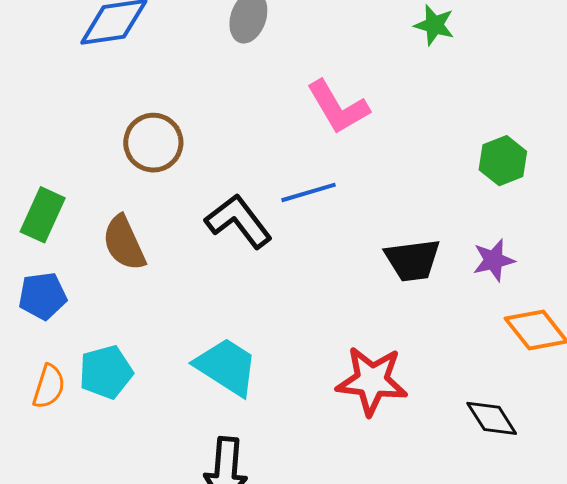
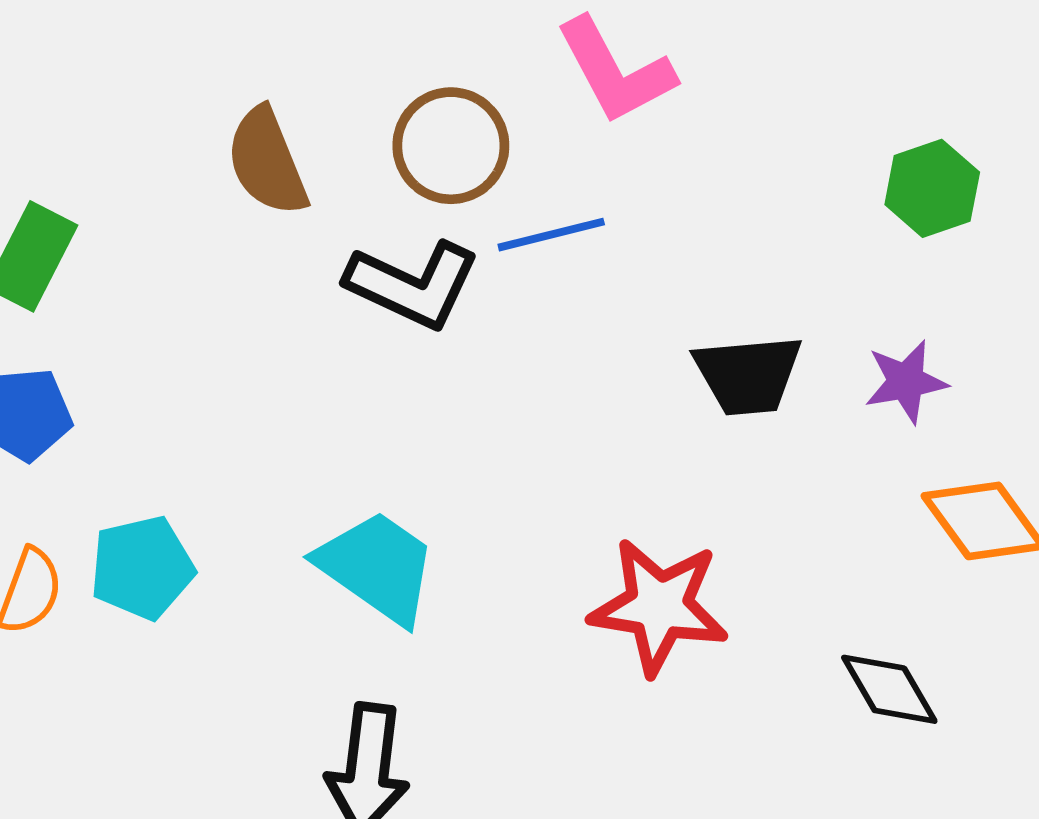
brown circle: (153, 143) -> (451, 146), moved
black L-shape: (239, 221) -> (413, 285), turned 150
brown semicircle: (124, 243) -> (267, 162), moved

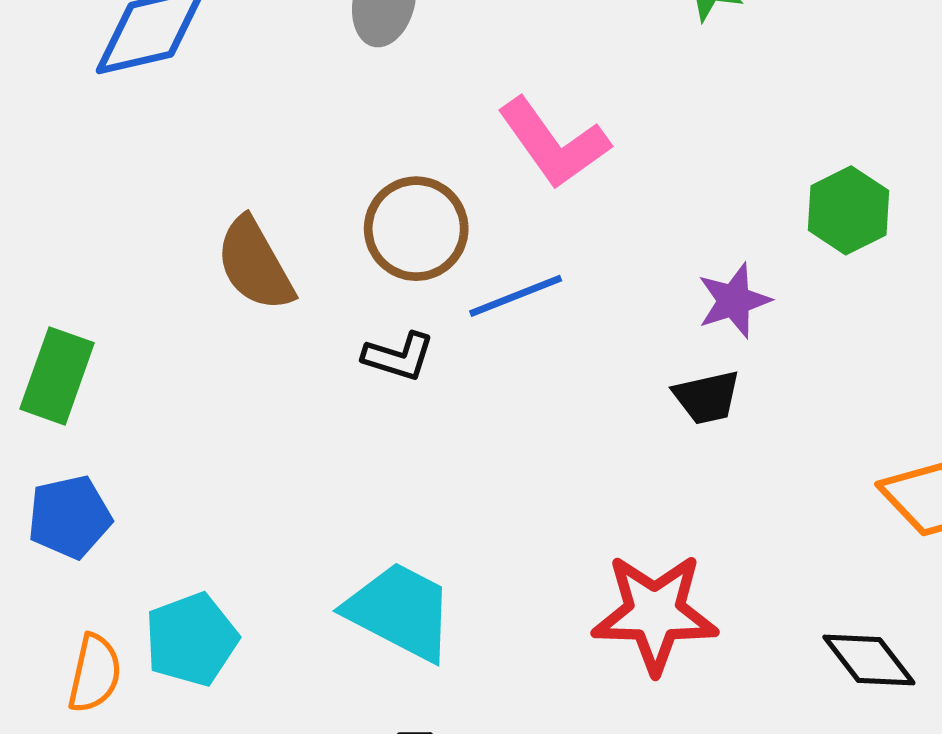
black L-shape: (413, 285) -> (399, 357), size x0.6
black trapezoid: (748, 375) -> (707, 397), size x0.7
purple star: (906, 382) -> (734, 301), moved

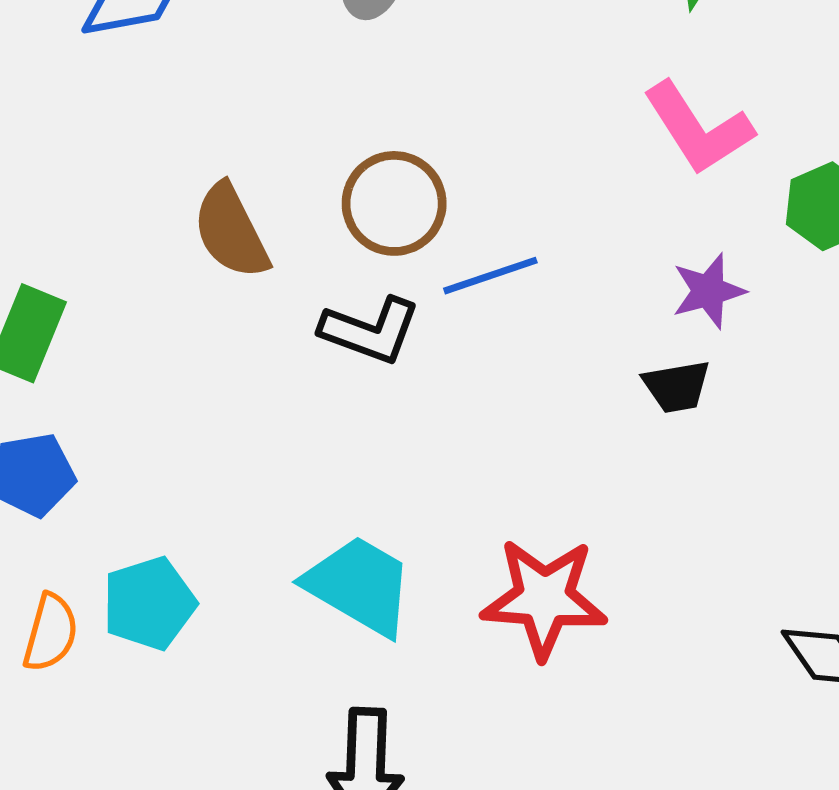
pink L-shape: (554, 143) -> (698, 128), moved
black L-shape: (399, 357) -> (370, 331), size x1.4
red star: (655, 613) -> (544, 598), moved

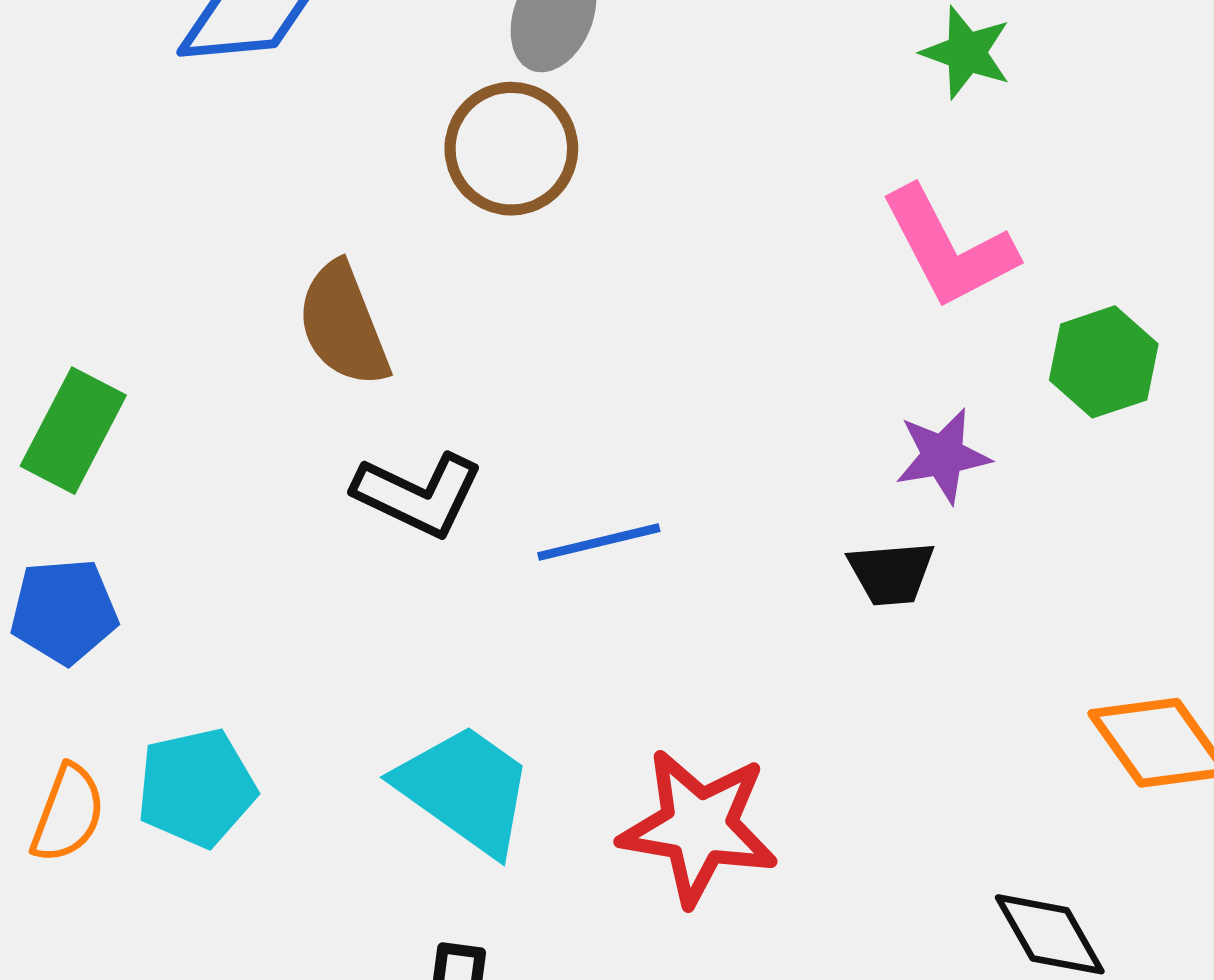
brown circle: (394, 203) -> (511, 149), moved
blue line: (490, 276) -> (599, 542), moved
black L-shape: (370, 331) -> (418, 495), moved

